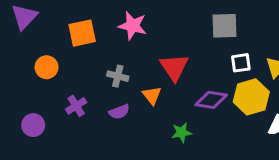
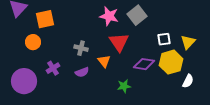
pink star: (133, 26) -> (109, 16), moved
gray square: (225, 26) -> (137, 15), moved, turned -36
orange square: (82, 33) -> (45, 19), moved
purple circle: (33, 125) -> (24, 81), size x1.6

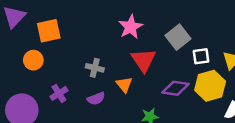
gray square: (137, 15) -> (178, 37), moved
pink star: (109, 16) -> (131, 27), turned 30

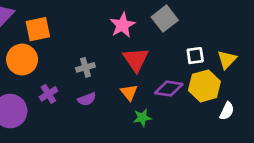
gray square: (178, 37) -> (165, 19), moved
orange circle: (33, 60) -> (22, 60), size x1.5
gray cross: (95, 68) -> (85, 67), turned -30
orange triangle: (124, 84) -> (129, 93), moved

